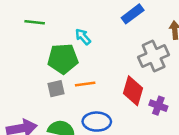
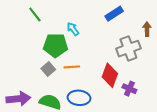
green line: (35, 22) -> (35, 14), turned 42
gray square: (56, 89) -> (48, 69), turned -32

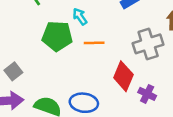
orange line: (72, 67) -> (94, 43), moved
gray square: (48, 69) -> (13, 71), moved

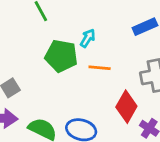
cyan arrow: (80, 17) -> (88, 38), turned 60

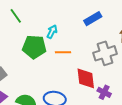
red diamond: (126, 107) -> (86, 78), turned -30

